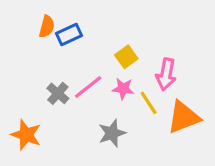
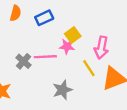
blue rectangle: (69, 35) -> (44, 18), moved
pink line: (88, 87) -> (45, 57), turned 35
pink star: (123, 89) -> (67, 46), moved

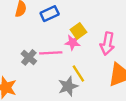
yellow line: (89, 68) -> (78, 74), moved

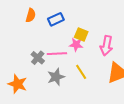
yellow square: (78, 31) -> (81, 34), turned -32
gray star: (68, 86) -> (56, 77), moved

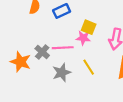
orange star: (18, 84) -> (21, 62), moved

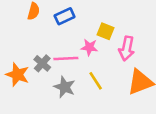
yellow square: (89, 27) -> (106, 31), moved
gray star: (62, 73) -> (65, 87), turned -30

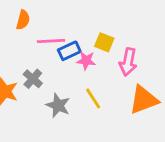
blue rectangle: (65, 16) -> (69, 51), moved
pink line: (66, 58) -> (51, 41), moved

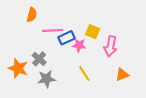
orange triangle: (144, 100) -> (122, 75), size x0.6
gray star: (58, 105) -> (46, 79), moved, turned -30

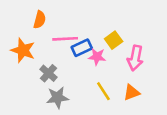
yellow square: (93, 32) -> (114, 40), turned 32
orange star: (18, 68) -> (23, 50), moved
orange triangle: (122, 75) -> (131, 92), moved

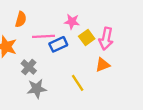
pink star: (97, 57) -> (72, 22), moved
pink arrow: (135, 58) -> (106, 39), moved
orange triangle: (131, 92) -> (103, 65), moved

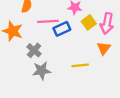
orange triangle: (103, 65) -> (104, 48), turned -32
yellow line: (78, 83) -> (80, 65), turned -63

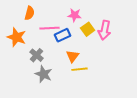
orange triangle: (104, 48) -> (73, 56), moved
gray star: (42, 71) -> (44, 74), turned 30

